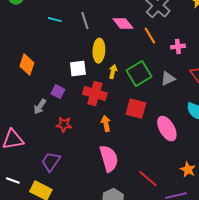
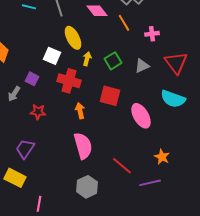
yellow ellipse: (99, 51) -> (73, 38), turned -30
white square: (78, 69) -> (52, 56), turned 30
green square: (139, 74) -> (113, 61), size x0.7

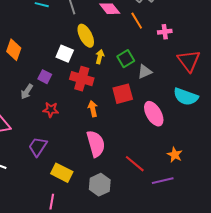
gray triangle: (142, 66) -> (145, 72), moved
red square: (110, 96) -> (123, 94), turned -30
yellow rectangle: (15, 178) -> (62, 173), moved

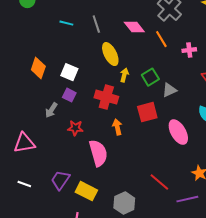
white square: (65, 54) -> (69, 72), moved
pink semicircle: (96, 144) -> (98, 153), moved
purple trapezoid: (38, 147) -> (60, 180), moved

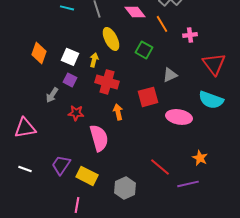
yellow arrow: (124, 75) -> (94, 60), moved
green square: (150, 77) -> (144, 50), moved, turned -30
pink ellipse: (178, 132) -> (179, 117), turned -50

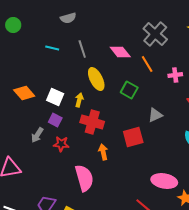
orange diamond: (39, 53) -> (24, 93), turned -60
red star: (76, 113) -> (61, 144), moved
pink ellipse: (179, 117) -> (164, 181), moved

